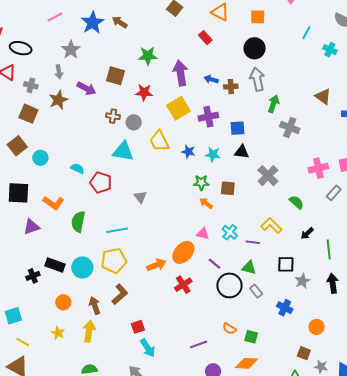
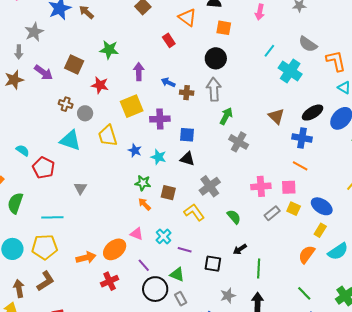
cyan cross: (330, 50) -> (290, 71), size x1.6
purple arrow: (180, 73) -> (139, 72), size x0.7
yellow L-shape: (271, 226) -> (194, 212), moved
black square: (286, 264) -> (213, 264), moved

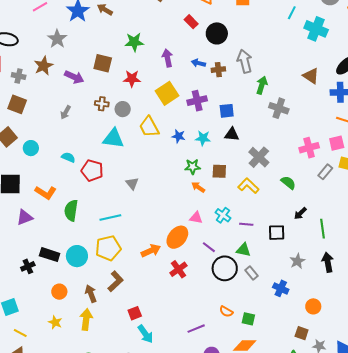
gray arrow: (19, 52) -> (66, 112), moved, turned 40
black circle: (216, 58) -> (217, 33), moved
brown star: (14, 80) -> (44, 66), moved

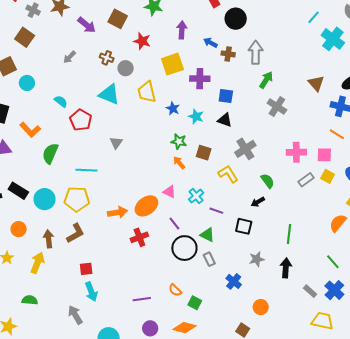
black arrow: (300, 213) -> (258, 202), moved

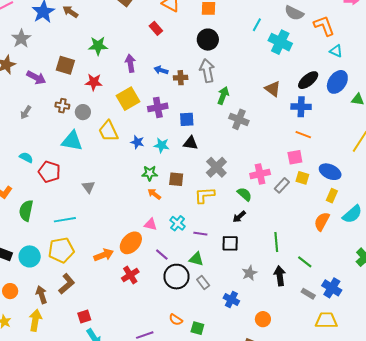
black circle: (236, 19) -> (208, 40), moved
pink cross: (296, 152) -> (260, 174), moved
yellow L-shape: (228, 174) -> (204, 195), turned -50
green line: (333, 262) -> (305, 262), moved

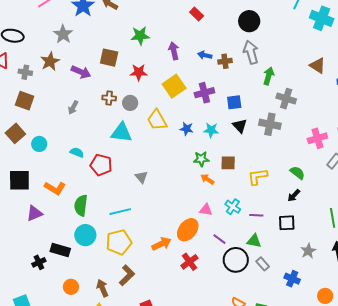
black triangle: (191, 143) -> (240, 126), turned 42
gray cross: (216, 167) -> (270, 124), moved, turned -30
pink cross: (260, 174) -> (317, 138), moved
cyan circle: (30, 256) -> (85, 235), moved

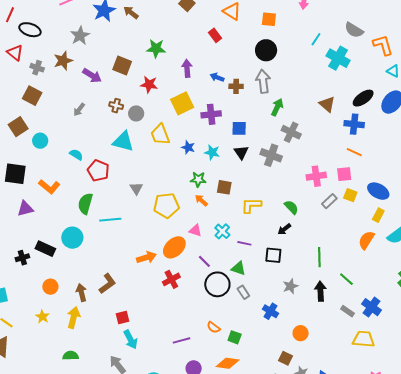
green semicircle: (81, 205) -> (85, 204), moved
yellow pentagon: (119, 242) -> (166, 205), moved

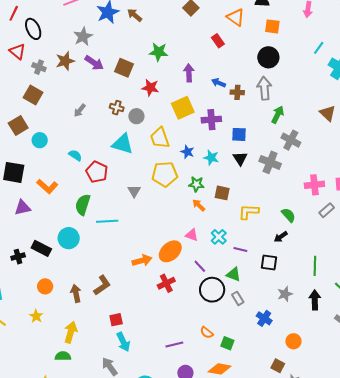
black ellipse: (30, 30) -> (33, 29), turned 45
purple arrow: (92, 76) -> (94, 63), moved
yellow pentagon: (166, 205) -> (165, 174), moved
yellow arrow: (73, 318) -> (71, 332), moved

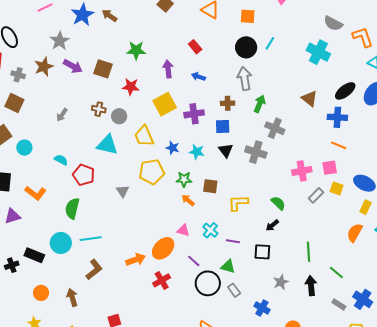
red rectangle: (218, 41) -> (195, 47), moved
cyan line: (319, 48) -> (270, 43), moved
brown cross: (237, 92) -> (228, 103), moved
cyan line: (107, 221) -> (91, 239), moved
brown L-shape: (102, 285) -> (94, 270), moved

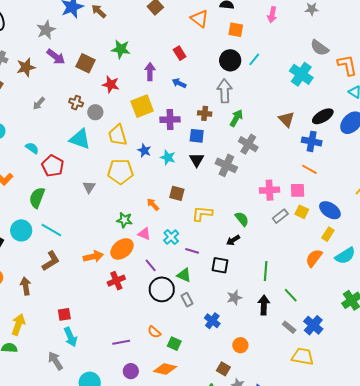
brown star: (44, 67) -> (26, 67), moved
green star: (184, 179) -> (124, 220), moved
cyan line: (91, 239) -> (51, 230), turned 30

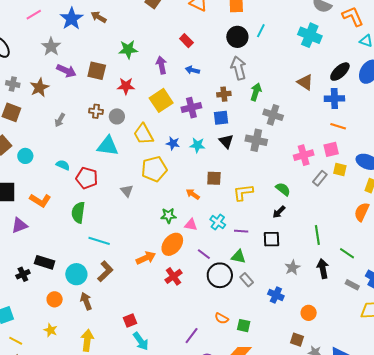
cyan circle: (21, 230) -> (76, 274), moved
purple line: (121, 342) -> (192, 336), turned -30

